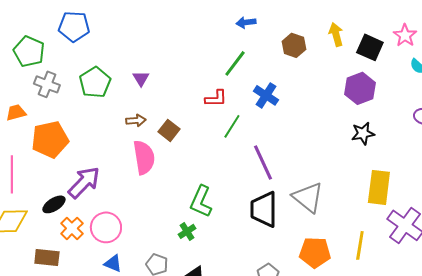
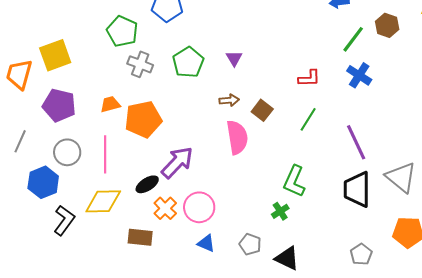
green line: (235, 63) -> (353, 39), moved
orange trapezoid: (16, 112) -> (110, 104), moved
green line: (232, 126) -> (308, 119), moved

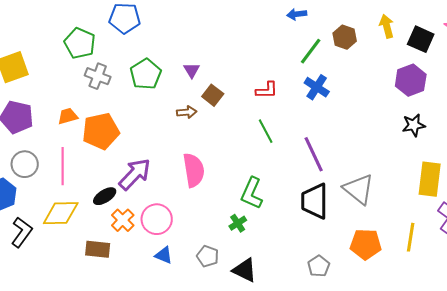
brown square: (262, 110) -> (213, 95), moved
green line: (308, 119) -> (266, 131), turned -60
pink semicircle: (237, 137) -> (194, 170), moved

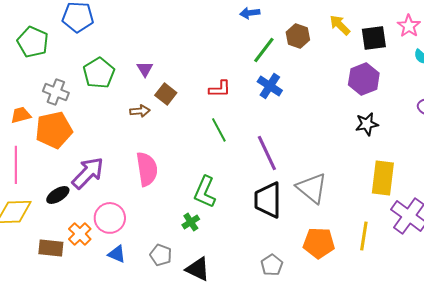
yellow arrow: (387, 26) -> (340, 25), turned -30
black square: (421, 39) -> (374, 38), turned -32
gray cross: (98, 76) -> (56, 92), moved
orange cross: (123, 220) -> (80, 234), moved

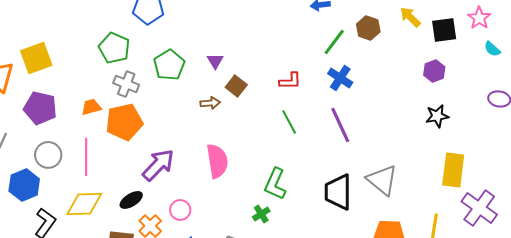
green pentagon: (33, 42) -> (114, 48), moved
purple hexagon: (364, 79) -> (434, 71), size x0.7
purple line: (267, 153) -> (340, 125), moved
black ellipse: (58, 195) -> (131, 200), moved
pink circle: (110, 218) -> (180, 210), size x0.7

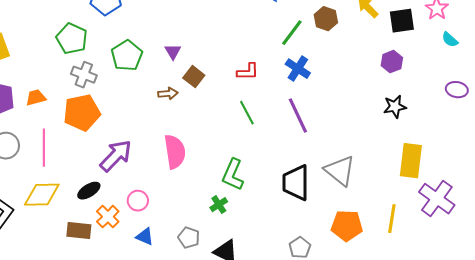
orange trapezoid: (91, 107) -> (36, 98), moved

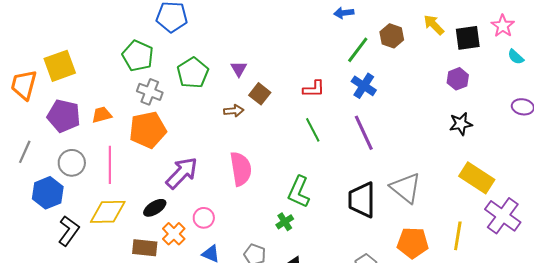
yellow rectangle: (411, 161) -> (477, 178), turned -64

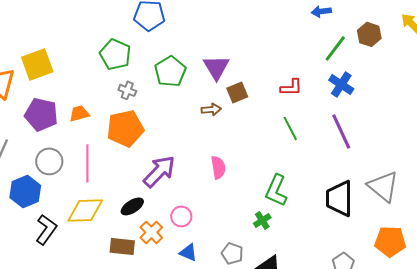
purple triangle: (239, 69) -> (216, 67), size x1.6
gray cross: (150, 92) -> (127, 90), size x0.7
brown square: (260, 94) -> (237, 92), turned 30
pink semicircle: (241, 169) -> (218, 167), size x0.7

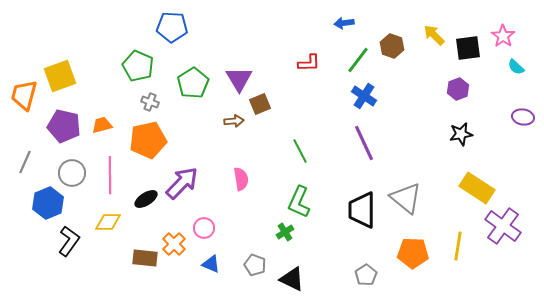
red L-shape: (291, 87) -> (309, 63), moved
green line: (290, 128) -> (300, 151), moved
black ellipse: (132, 206) -> (146, 199), moved
yellow diamond: (85, 210) -> (108, 222), size x0.7

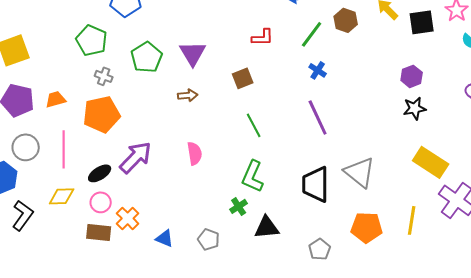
purple hexagon: (458, 89) -> (412, 76), moved
blue cross: (364, 96) -> (318, 70), size x0.7
brown square: (260, 104) -> (243, 78), moved
pink circle: (204, 228) -> (101, 202), moved
black triangle: (292, 279) -> (267, 227), moved, turned -32

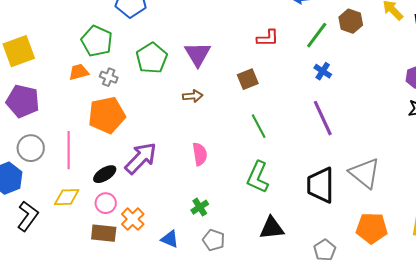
orange trapezoid: (56, 99) -> (79, 72), moved
green cross: (239, 206) -> (200, 207), moved

